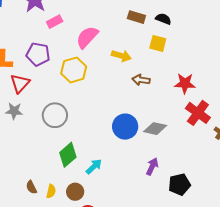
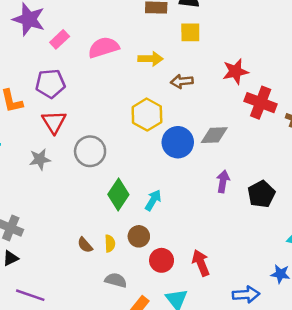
pink semicircle: (87, 37) -> (104, 47), turned 45
yellow hexagon: (74, 70) -> (147, 115), moved
red triangle: (20, 83) -> (54, 122), moved

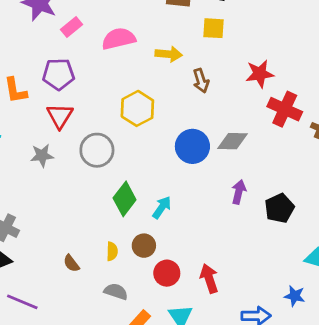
brown arrow: (182, 81) -> (201, 81), turned -105
yellow hexagon: (147, 115) -> (137, 108), moved
brown semicircle: (85, 245) -> (71, 263), moved

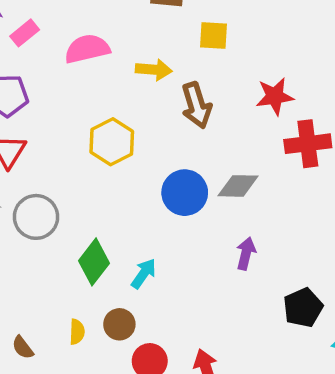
brown arrow: (201, 81) -> (196, 105), size x1.4
red cross: (285, 109) -> (308, 144), turned -32
gray circle: (97, 150) -> (36, 217), moved
black pentagon: (279, 208) -> (303, 308), moved

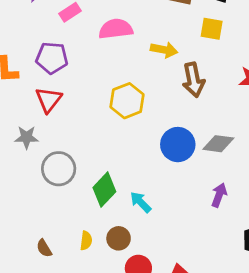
gray circle: (36, 217) -> (59, 169), moved
cyan arrow: (144, 274) -> (141, 202), turned -85

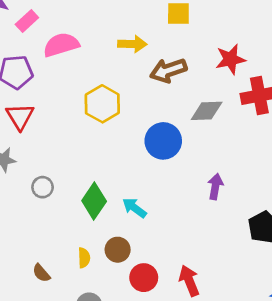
pink semicircle: (116, 29) -> (61, 45), moved
brown arrow: (193, 80) -> (168, 70), turned 92
gray diamond: (218, 144) -> (207, 111), moved
gray circle: (59, 169) -> (43, 187), size x0.6

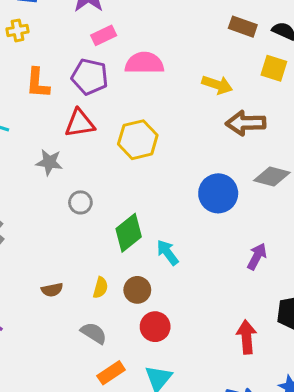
pink rectangle: (27, 21) -> (104, 35), moved
yellow hexagon: (102, 104) -> (138, 140), moved
red triangle: (20, 117) -> (80, 123), turned 36
brown semicircle: (41, 273) -> (52, 290), turned -78
red arrow: (189, 281) -> (247, 337), moved

